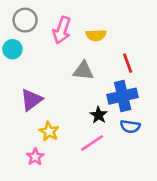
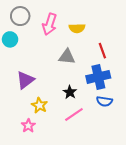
black star: (99, 115) -> (70, 92), moved

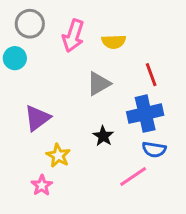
gray triangle: (67, 57) -> (99, 84), turned -36
pink line: (74, 115) -> (133, 176), moved

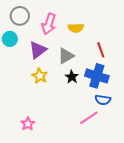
blue cross: (145, 114) -> (97, 76), turned 30
purple triangle: (37, 118) -> (38, 50), moved
black star: (103, 136) -> (72, 77), moved
yellow star: (58, 156) -> (40, 76), moved

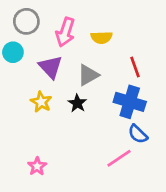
purple triangle: (38, 50) -> (51, 67), turned -36
yellow star: (40, 76) -> (41, 102), moved
black star: (72, 77) -> (77, 103), moved
blue semicircle: (103, 100) -> (138, 134), turned 35

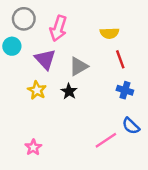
yellow semicircle: (102, 37) -> (109, 33), moved
blue cross: (130, 102) -> (125, 90), moved, size x0.6
blue semicircle: (138, 134) -> (131, 126), moved

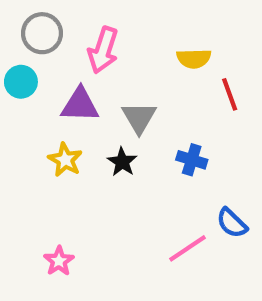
purple triangle: (45, 59) -> (80, 105), turned -45
red line: (120, 59) -> (230, 94), moved
gray triangle: (79, 66) -> (139, 118), turned -30
blue cross: (125, 90) -> (192, 160), moved

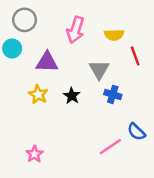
pink arrow: (103, 50) -> (76, 30), moved
gray triangle: (139, 118) -> (99, 70), moved

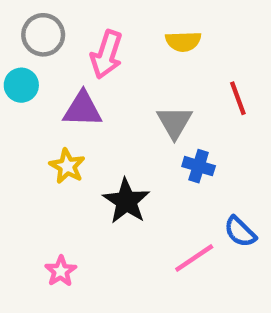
pink arrow: (76, 30) -> (107, 55), moved
yellow semicircle: (114, 35) -> (183, 41), moved
black star: (72, 96) -> (126, 201), moved, size x1.5

